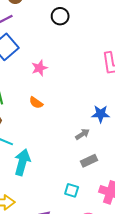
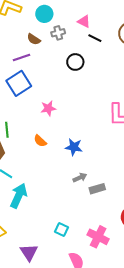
blue star: (101, 114) -> (74, 147), moved
gray rectangle: (89, 161) -> (97, 189), moved

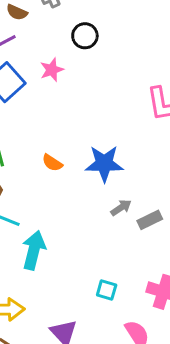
pink star: (48, 108) -> (52, 70), moved
blue star: (74, 147) -> (104, 164), size x1.4

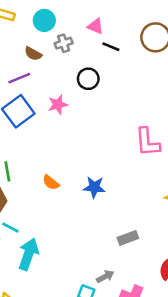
blue star: (104, 164) -> (94, 187), size x0.7
gray arrow: (121, 208) -> (105, 276), moved

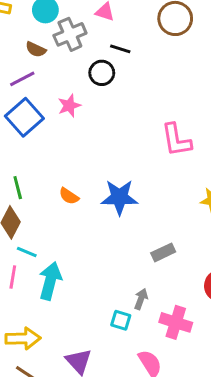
gray cross: (64, 43) -> (70, 34), size x1.5
black line: (111, 47) -> (120, 49), moved
blue star: (94, 187) -> (119, 197), size x1.4
gray arrow: (105, 276) -> (141, 299), turned -36

